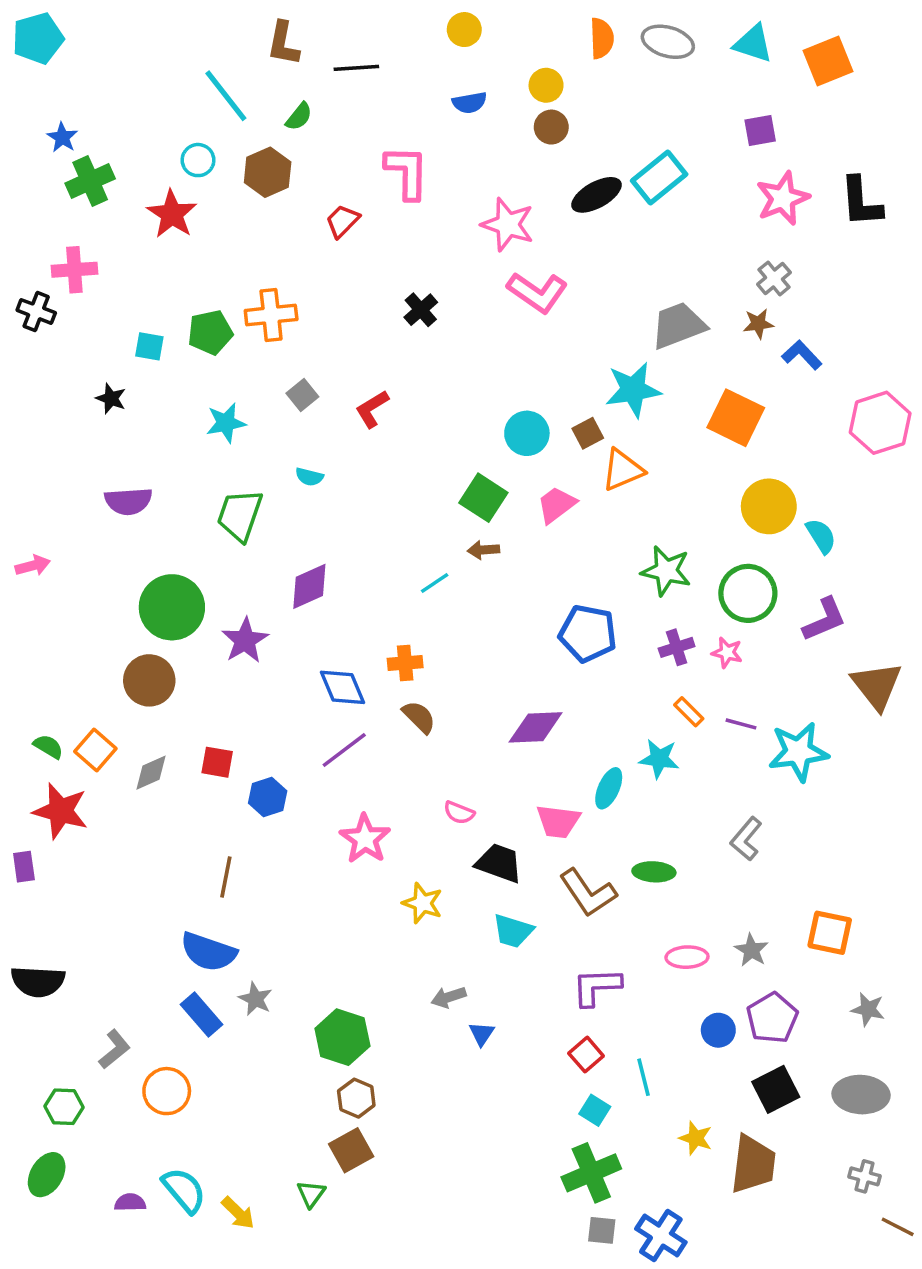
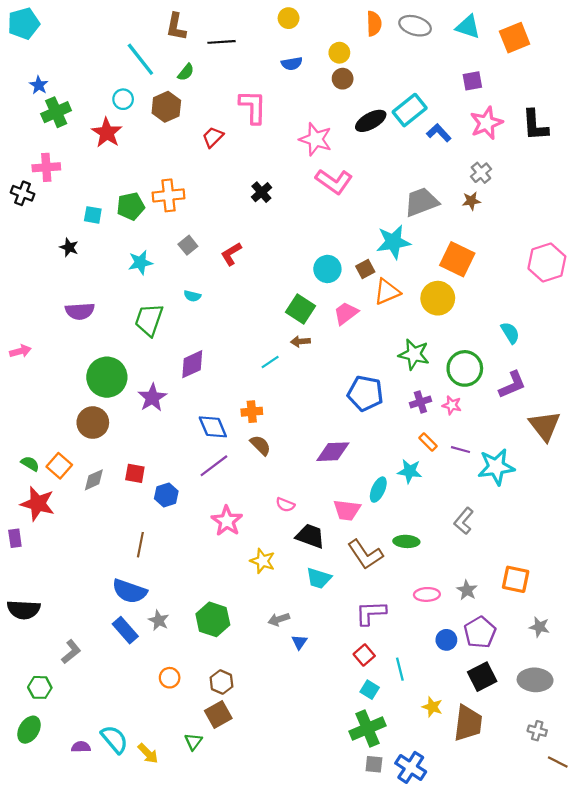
blue L-shape: (802, 355) -> (439, 133), moved
yellow circle: (769, 506) -> (438, 298), moved
green hexagon: (342, 1037) -> (213, 619), moved
orange circle: (167, 1091) -> (170, 678), moved, size x0.7

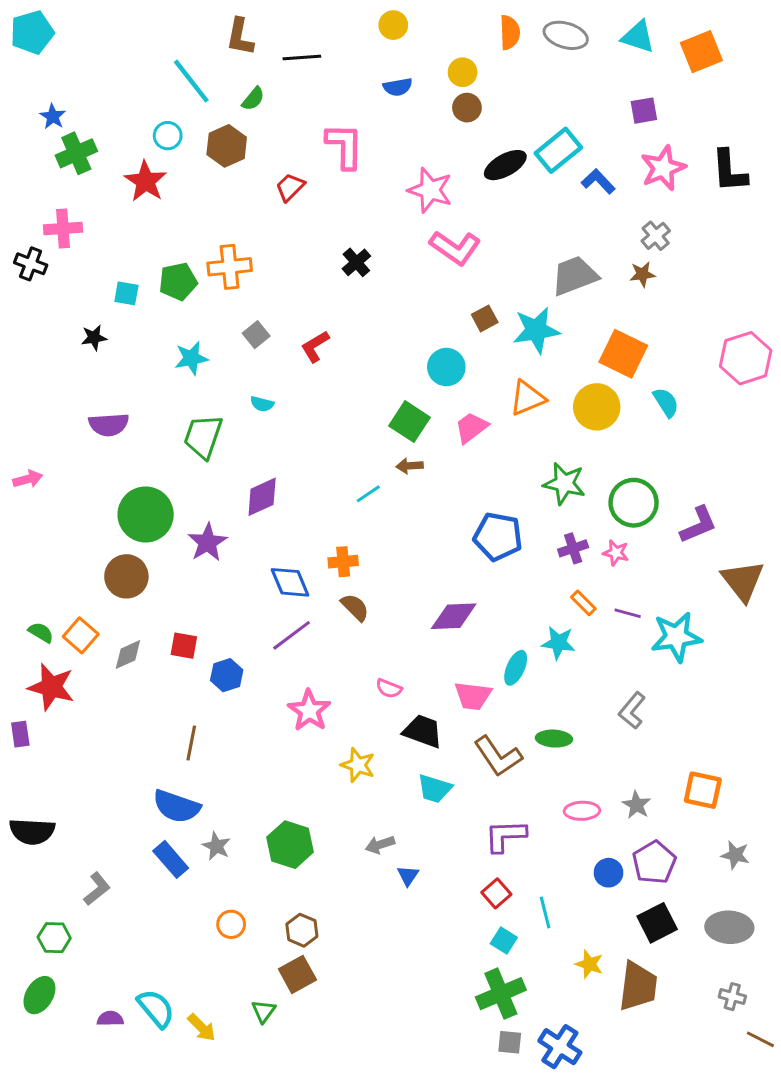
black star: (69, 247) -> (94, 338), turned -30
brown square: (365, 269) -> (485, 318), moved
cyan semicircle: (510, 333) -> (666, 402), moved

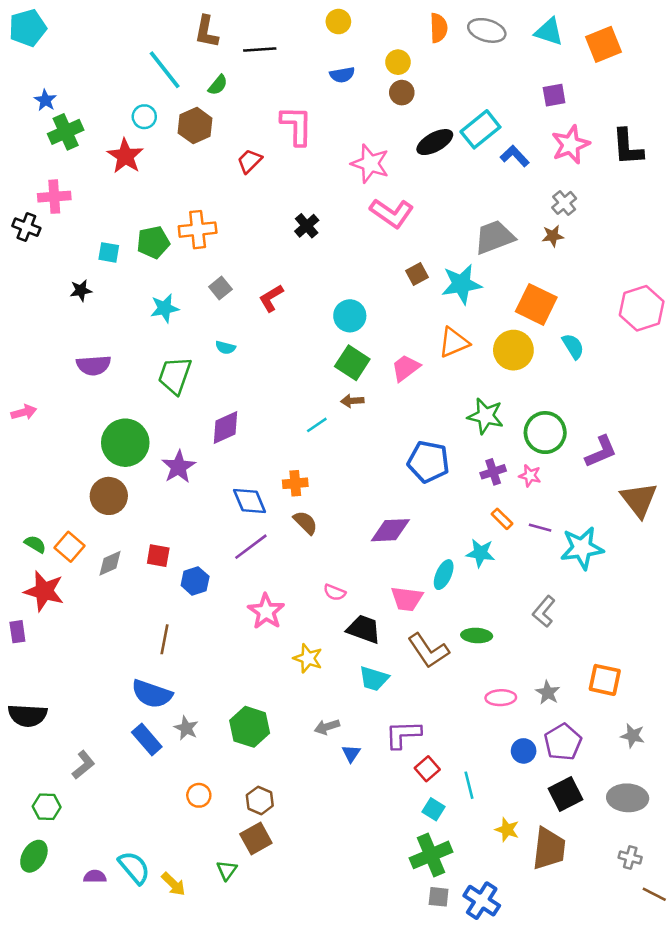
cyan circle: (446, 367) -> (350, 316), moved
purple L-shape: (505, 836) -> (403, 734), moved

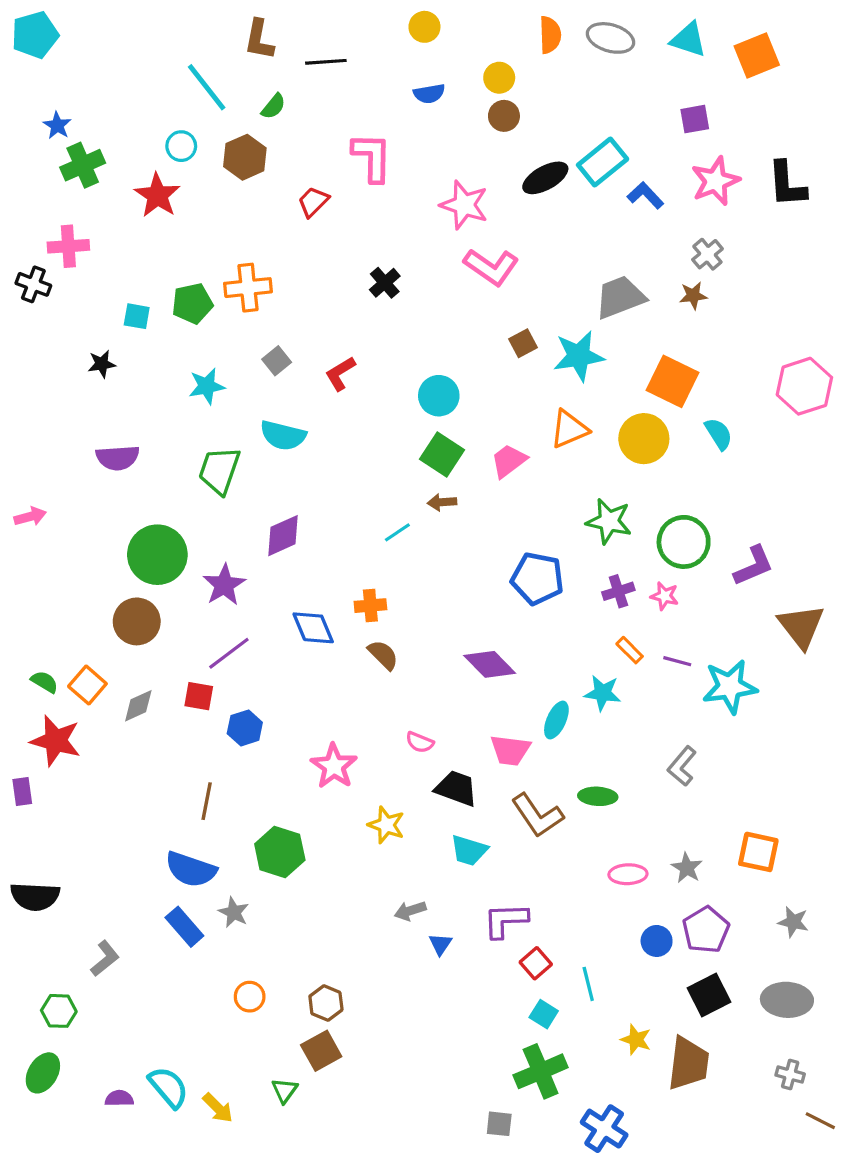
cyan semicircle: (225, 348) -> (283, 435), size x1.8
purple diamond: (390, 530) -> (490, 664), turned 48
purple line: (251, 547) -> (229, 653), moved
green hexagon: (250, 727) -> (280, 852), moved
gray square: (439, 897) -> (499, 1124), moved

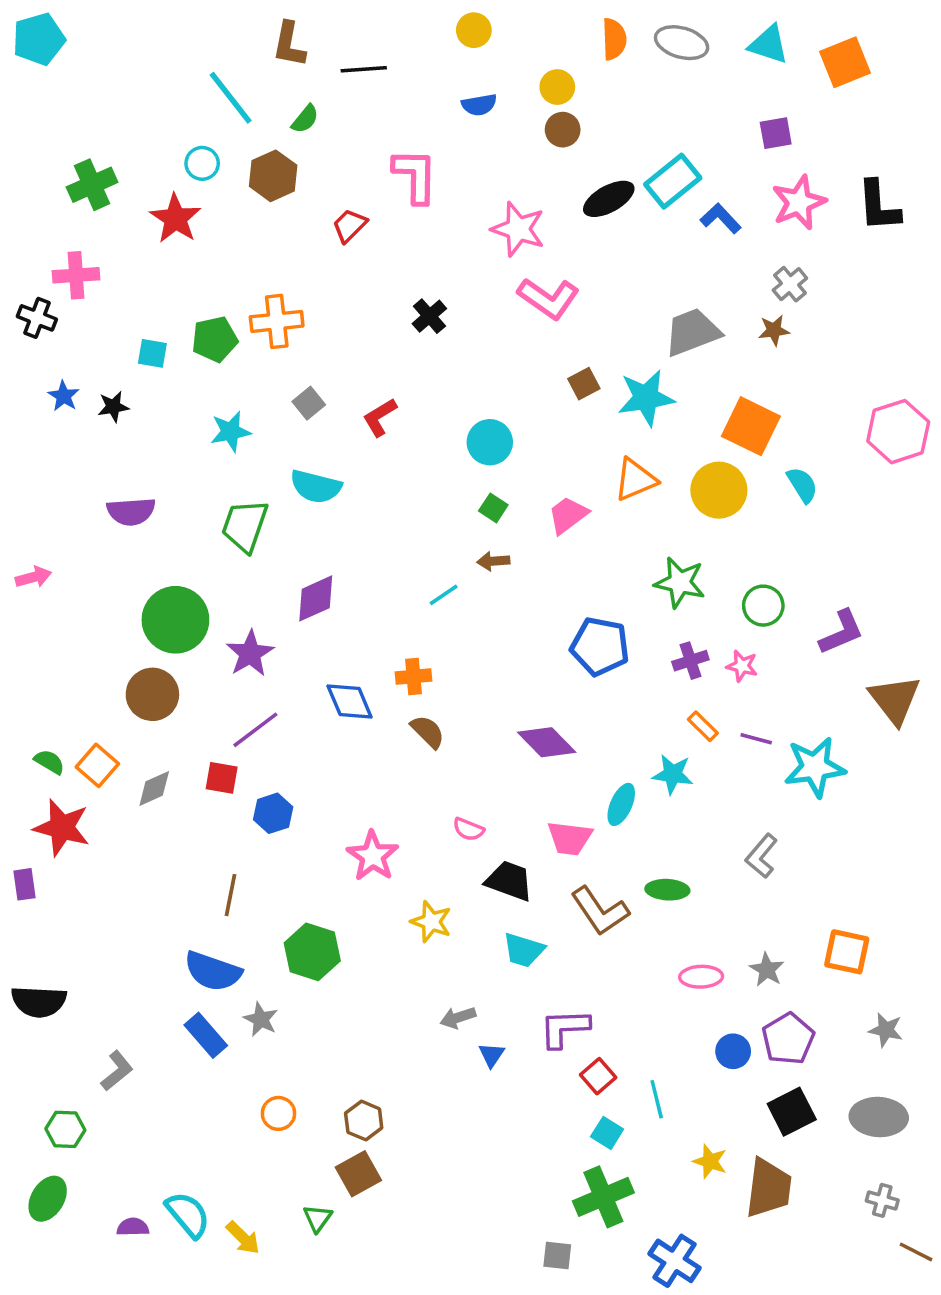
blue star: (57, 125) -> (64, 396), moved
green square: (442, 455) -> (493, 508), size x0.6
green circle: (684, 542) -> (763, 606), size x0.7

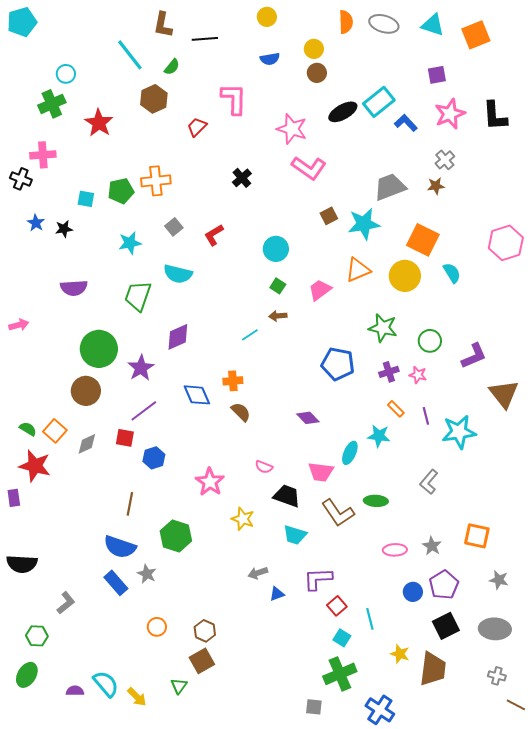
cyan circle: (202, 163) -> (66, 74), moved
purple line: (756, 739) -> (426, 416), turned 60
purple diamond: (547, 742) -> (308, 418), size x0.7
blue triangle: (492, 1055) -> (277, 594), turned 35

